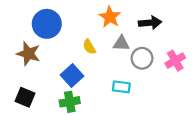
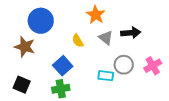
black arrow: (150, 23) -> (131, 33), moved
gray triangle: (121, 43) -> (106, 38), turned 35
gray circle: (142, 58) -> (124, 65), moved
pink cross: (175, 61) -> (153, 66), moved

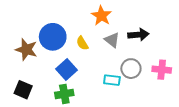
blue circle: (41, 21) -> (53, 37), moved
pink cross: (153, 66) -> (162, 70), turned 36

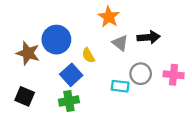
yellow semicircle: (82, 43) -> (88, 55), moved

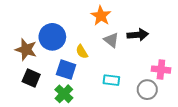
gray circle: (141, 74) -> (147, 90), moved
blue square: (71, 75) -> (66, 70), turned -30
black square: (25, 96) -> (31, 78), moved
green cross: (69, 101) -> (64, 94), turned -36

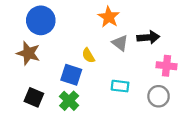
blue circle: (52, 37) -> (41, 20), moved
pink cross: (161, 70) -> (166, 66), moved
black square: (31, 78) -> (34, 97), moved

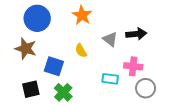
orange star: (109, 17) -> (82, 15), moved
pink cross: (166, 66) -> (133, 66), moved
blue square: (71, 75) -> (54, 66), moved
black square: (34, 97) -> (31, 89), turned -36

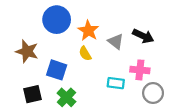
orange star: (82, 15) -> (88, 31), moved
blue circle: (37, 18) -> (57, 20), moved
black arrow: (136, 34) -> (143, 36), turned 30

